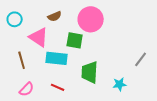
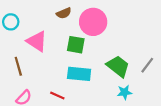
brown semicircle: (55, 16) -> (64, 13), moved
cyan rectangle: (57, 58) -> (79, 74), moved
green trapezoid: (90, 72) -> (118, 66), moved, turned 125

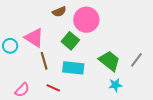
cyan circle: (11, 22) -> (10, 46), moved
green square: (76, 45) -> (70, 41), turned 30
brown line: (18, 66) -> (44, 61), moved

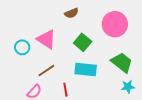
pink circle: (86, 20) -> (115, 24), moved
brown line: (44, 61) -> (46, 71), moved, turned 72
red line: (53, 88) -> (65, 90), turned 56

